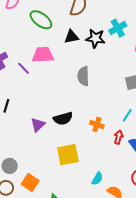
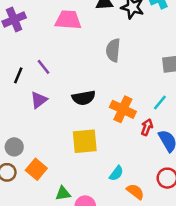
purple line: (24, 68) -> (43, 67), moved
orange cross: (97, 124) -> (123, 109), size x1.5
purple triangle: (38, 125) -> (39, 100), moved

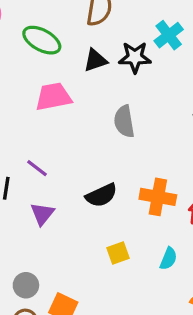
yellow square: (85, 141) -> (118, 253), size x0.6
cyan semicircle: (116, 173) -> (168, 259), moved

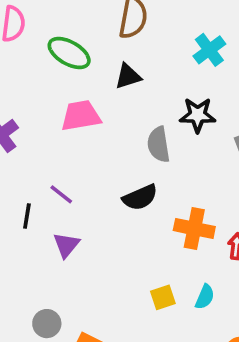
black star: (135, 57) -> (198, 115), moved
black semicircle: (101, 195) -> (140, 197), moved
yellow square: (118, 253) -> (163, 297), moved

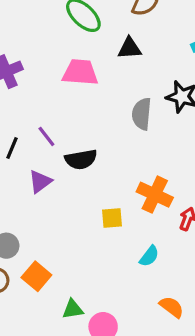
black semicircle: (140, 197) -> (81, 159), moved
yellow square: (163, 297) -> (112, 218), moved

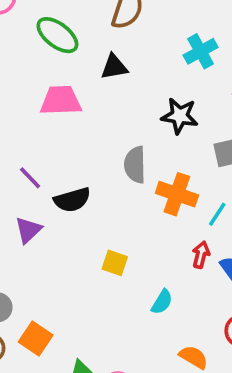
gray semicircle: (142, 114) -> (135, 165), moved
orange cross: (155, 195) -> (177, 194), moved
yellow square: (112, 218) -> (115, 263), turned 30

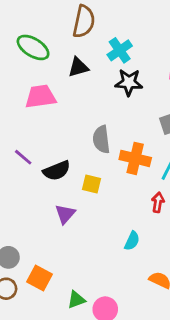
cyan cross: (201, 51) -> (120, 50), moved
black star: (180, 116) -> (129, 82), moved
purple triangle: (28, 230) -> (65, 214), moved
yellow square: (115, 263) -> (91, 184), moved

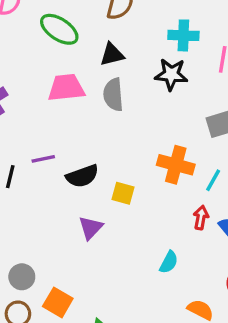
cyan cross: (120, 50) -> (183, 35), moved, turned 35
gray semicircle: (101, 139) -> (113, 95), moved
purple line: (23, 157) -> (43, 159), turned -54

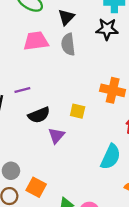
black triangle: (112, 54) -> (66, 17), turned -30
black semicircle: (82, 176) -> (39, 115), moved
cyan semicircle: (169, 262) -> (111, 157), size x1.6

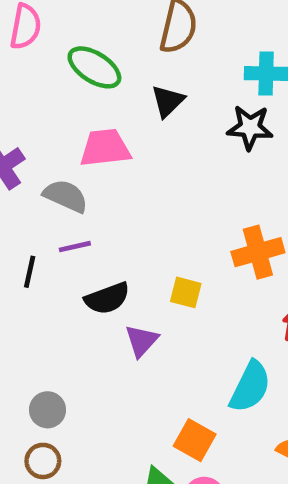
gray semicircle: (68, 44) -> (66, 196), moved, turned 120
orange cross: (113, 90) -> (258, 252), turned -30
orange square: (36, 187) -> (195, 440), moved

